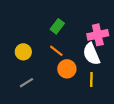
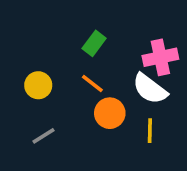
white semicircle: (91, 54) -> (150, 89), turned -30

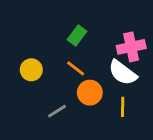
gray line: (43, 136) -> (57, 111), moved

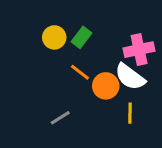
yellow circle: (31, 70) -> (54, 37), moved
orange circle: (90, 93) -> (106, 86), moved

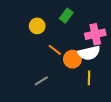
green rectangle: (81, 37) -> (66, 16), moved
white semicircle: (130, 77) -> (89, 53), turned -50

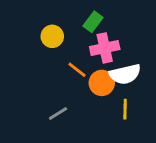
pink cross: (95, 34) -> (105, 48), moved

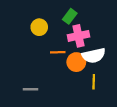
orange line: (77, 70) -> (58, 52), turned -40
gray line: (58, 113) -> (31, 89), moved, turned 32

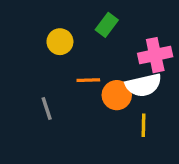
pink cross: (78, 36) -> (155, 55), moved
gray line: (31, 89) -> (47, 108), moved, turned 72

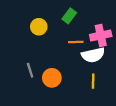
orange line: (88, 80) -> (76, 42), moved
orange circle: (117, 95) -> (52, 78), moved

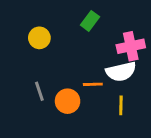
yellow circle: (39, 27) -> (39, 38), moved
orange line: (76, 42) -> (93, 84), moved

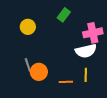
orange line: (93, 84) -> (66, 82), moved
orange circle: (68, 101) -> (39, 72), moved

